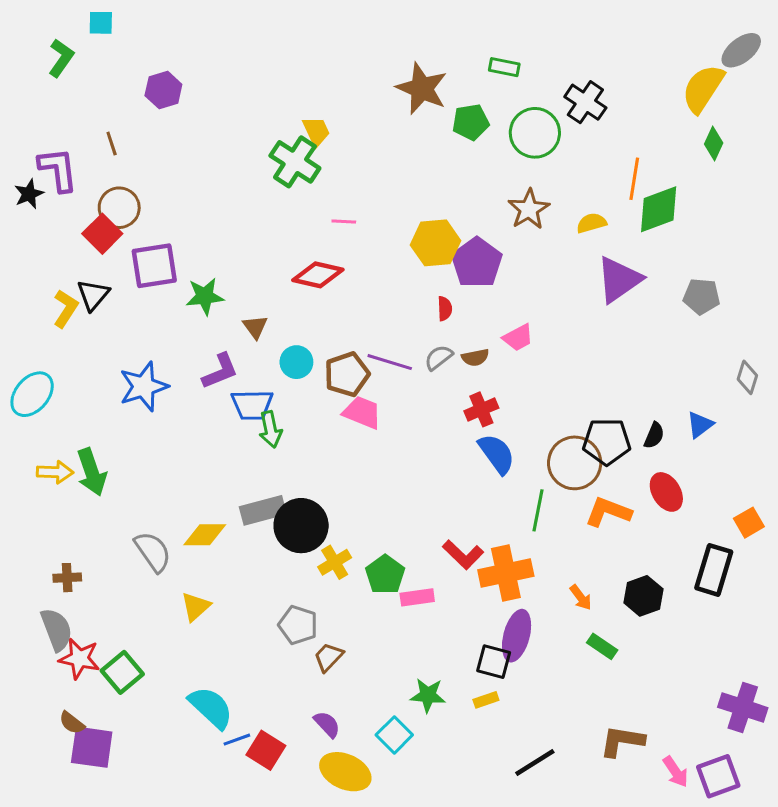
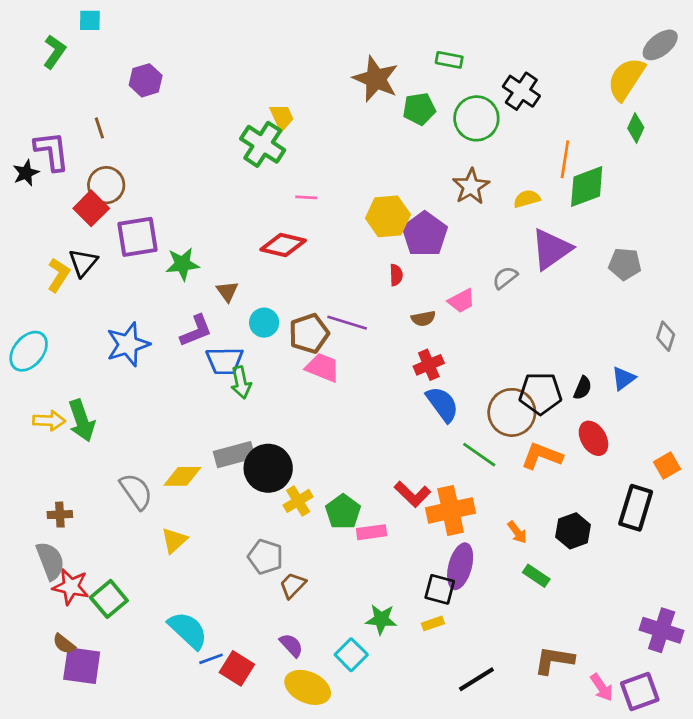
gray semicircle: (439, 357) -> (505, 278), moved
green line: (538, 510) -> (479, 455), turned -66

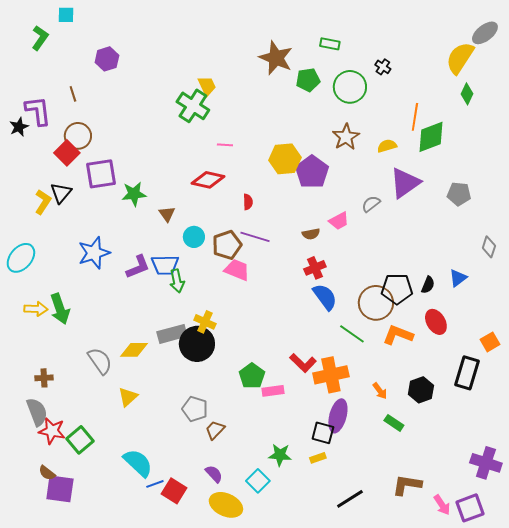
black cross: (521, 91) -> (383, 67), size x0.6
red semicircle: (396, 275) -> (248, 202), moved
purple L-shape: (196, 331) -> (138, 267), moved
yellow cross: (298, 501) -> (205, 322), moved, turned -35

